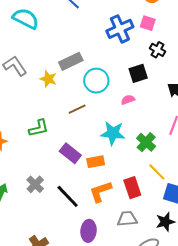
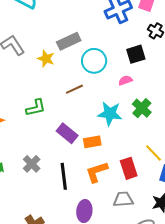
green cross: (146, 142) -> (142, 108), moved
black line: (68, 196) -> (64, 176), turned 36

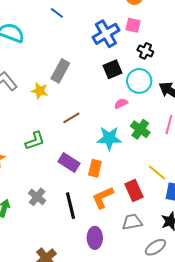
gray rectangle: (69, 41) -> (60, 71), turned -30
black square: (136, 54) -> (112, 69), moved
cyan circle: (94, 61) -> (139, 81), moved
orange rectangle: (92, 142) -> (95, 168), turned -60

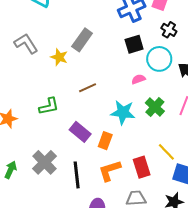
gray cross: (37, 197) -> (44, 162), size x1.4

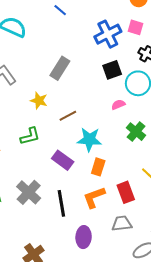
yellow star: (59, 57) -> (39, 101), moved
cyan star: (123, 112) -> (89, 139), moved
orange rectangle: (105, 141) -> (98, 167), moved

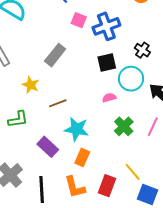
pink square: (135, 27) -> (79, 20), moved
red rectangle: (126, 192) -> (107, 186), turned 35
orange L-shape: (94, 197) -> (75, 187), turned -90

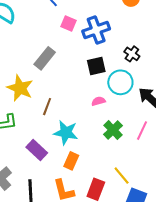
yellow star: (31, 85) -> (20, 88), size x1.5
brown line: (58, 103) -> (47, 107), turned -48

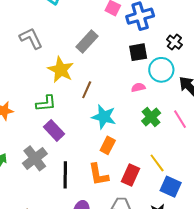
pink line: (142, 131) -> (180, 119), turned -60
purple rectangle: (37, 150) -> (54, 130), moved

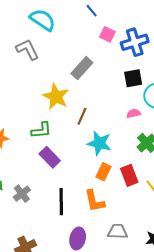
gray L-shape: (31, 38) -> (27, 49), moved
gray cross: (35, 158) -> (22, 194), moved, size x0.7
red rectangle: (131, 175) -> (129, 175), moved, turned -45

